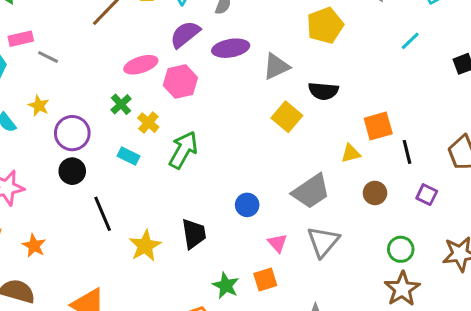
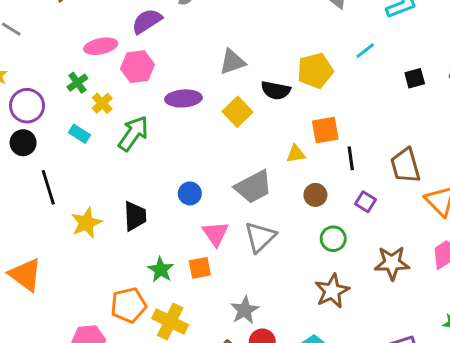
yellow pentagon: (325, 25) -> (315, 71), moved
purple ellipse: (231, 48) -> (183, 98), moved
pink triangle: (277, 243) -> (215, 234), size x1.4
green circle: (401, 249) -> (333, 239), moved

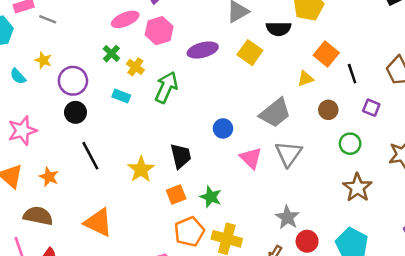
orange square: (325, 130) -> (326, 54), turned -30
black line: (48, 187) -> (90, 156), moved
orange square: (200, 268) -> (176, 195), moved

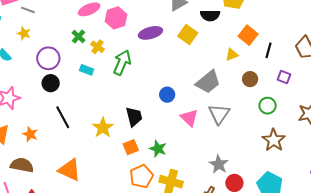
yellow star: (43, 60) -> (24, 33), moved
black line: (352, 74) -> (269, 50), turned 35

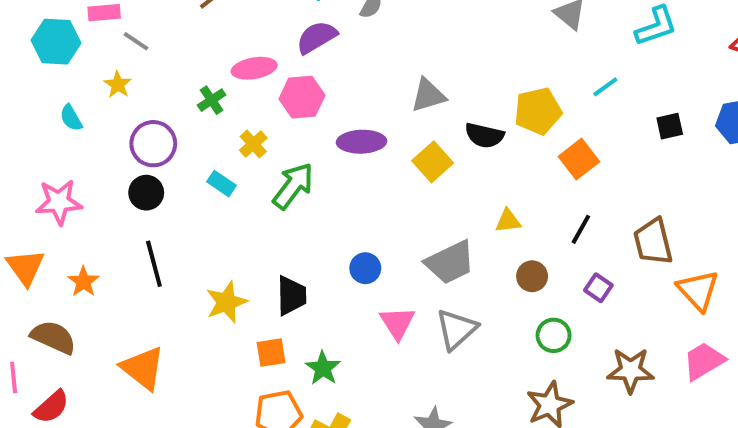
orange square: (248, 35) -> (579, 159), moved
green cross: (78, 36) -> (212, 100), moved

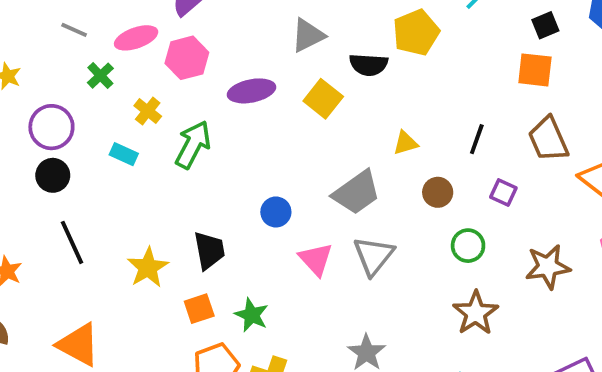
gray line: (136, 41) -> (74, 30), moved
orange square: (579, 159) -> (535, 70), moved, turned -36

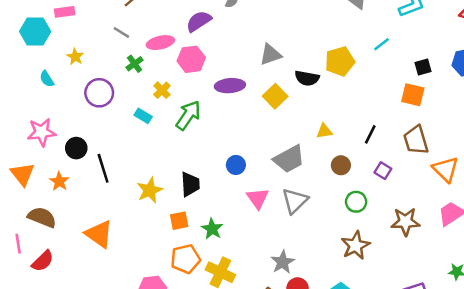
black circle: (53, 175) -> (76, 148), moved

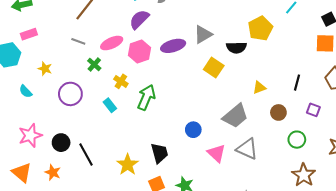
purple ellipse: (230, 86) -> (173, 46), moved
cyan rectangle: (143, 116) -> (110, 105), turned 32
gray triangle: (295, 201) -> (247, 149), turned -40

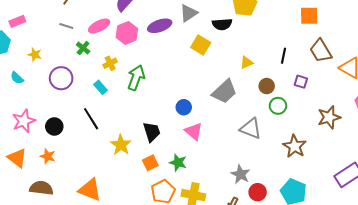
yellow cross: (121, 81) -> (110, 63), turned 32
green circle: (297, 140) -> (278, 106), moved
gray triangle: (247, 149) -> (251, 129), moved
pink triangle: (216, 153) -> (194, 131), moved
black line: (86, 154) -> (91, 119), moved

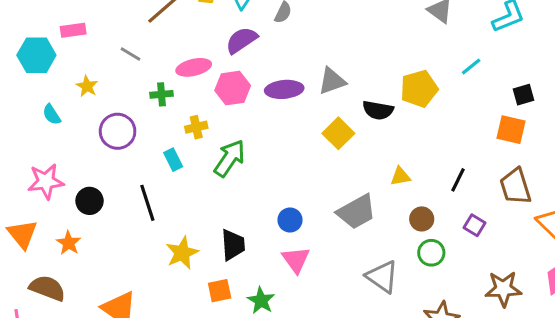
gray line: (66, 26) -> (131, 54), moved
green cross: (83, 48) -> (162, 94), turned 32

